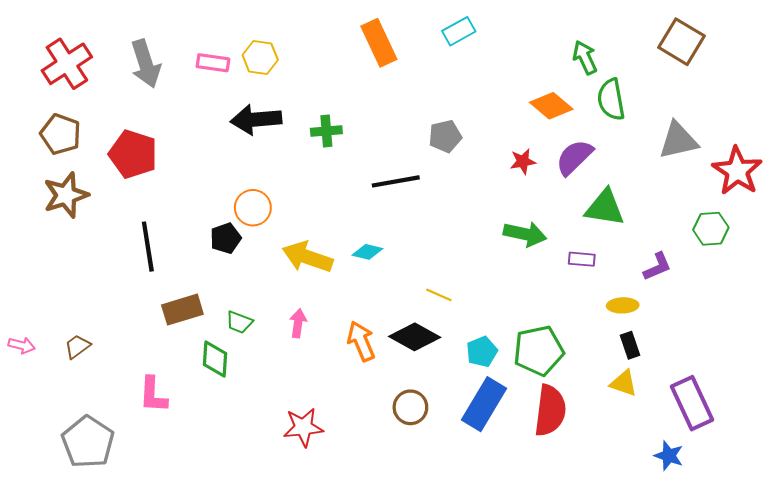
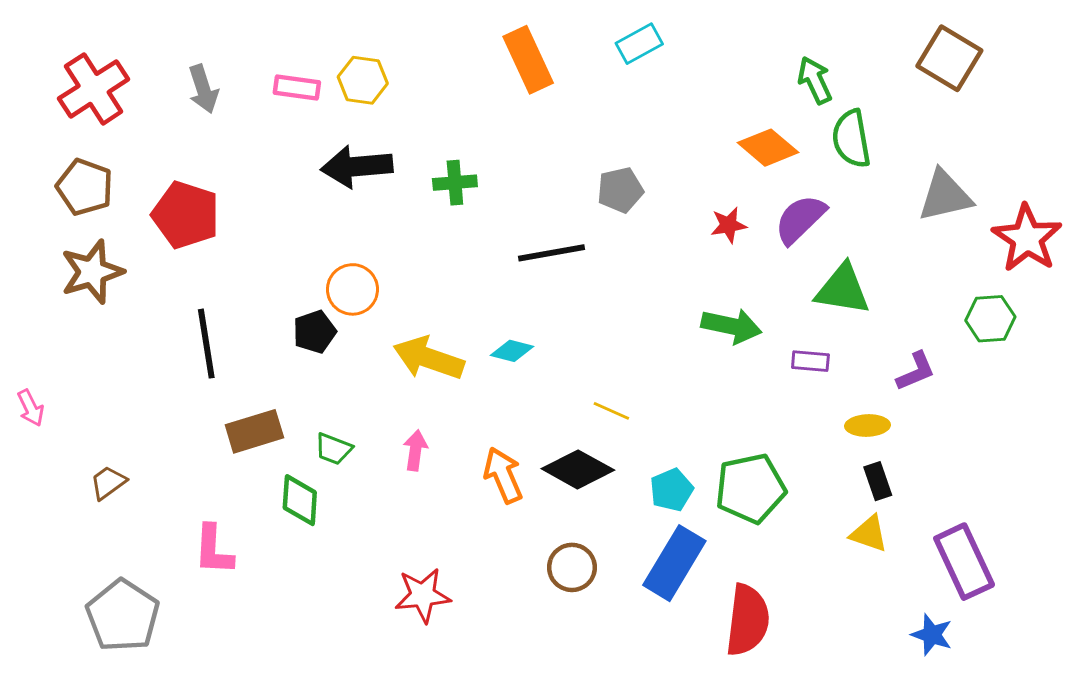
gray arrow: (146, 64) -> (203, 89), size x0.7
pink arrow: (22, 345) -> (31, 408), moved, turned 50
red semicircle: (550, 410) -> (748, 620), moved

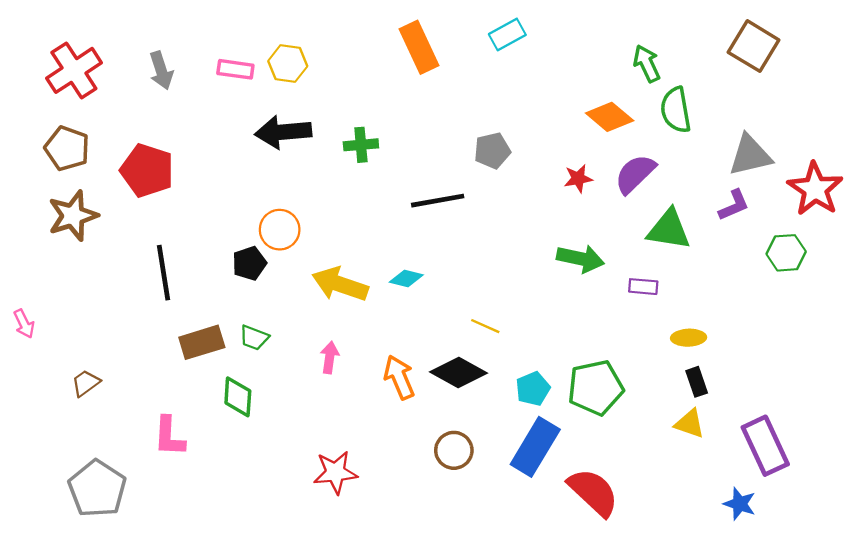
purple L-shape: (916, 371) -> (734, 205), moved
green trapezoid: (333, 449) -> (254, 338), moved
red semicircle: (748, 620) -> (593, 492), turned -54

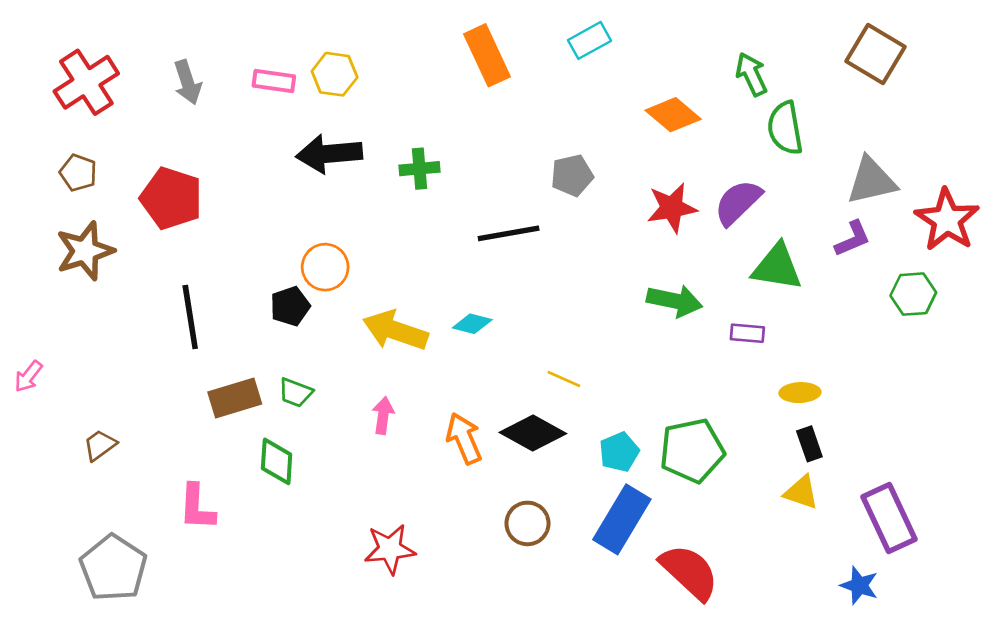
orange diamond: (610, 117) -> (673, 115), moved
brown pentagon: (67, 148) -> (78, 173), size x0.7
red star: (578, 179) -> (672, 208), size x1.5
pink arrow: (24, 324) -> (28, 376), turned 64

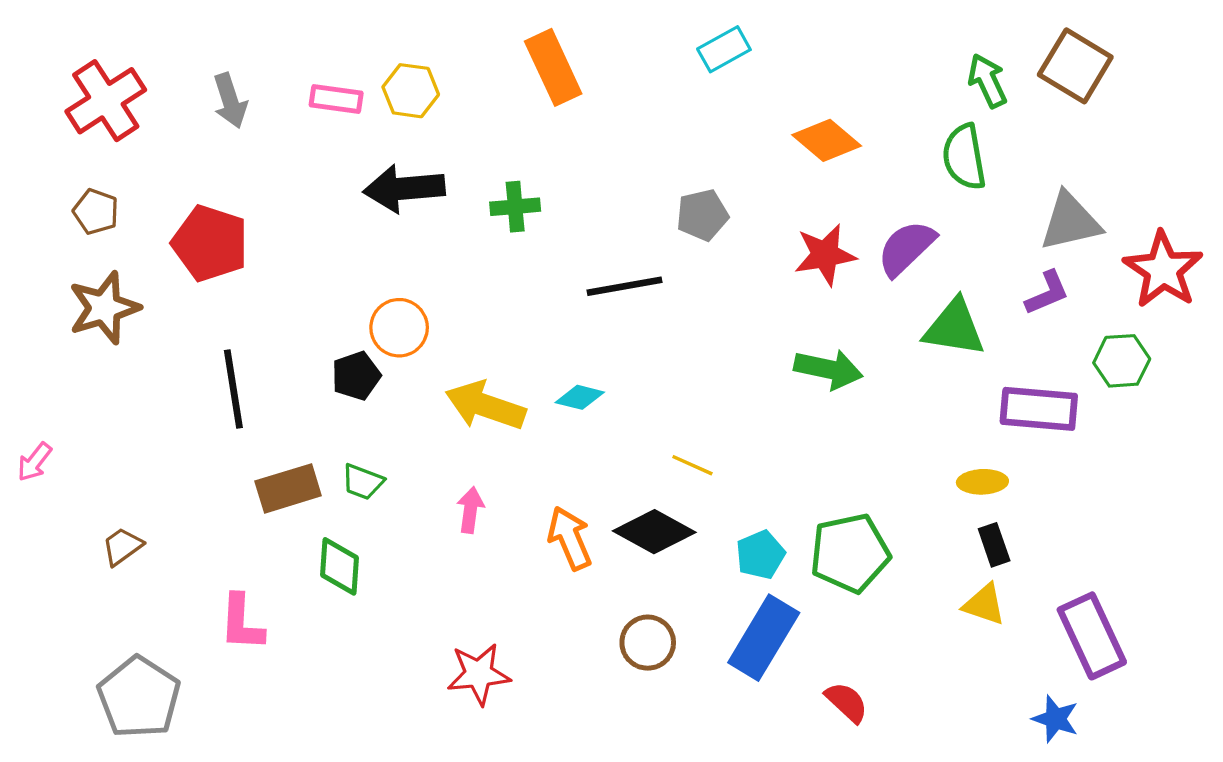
orange rectangle: (487, 55) -> (553, 67), moved
green arrow: (751, 74) -> (987, 81), moved
purple rectangle: (747, 333) -> (1039, 409), moved, size x1.8
red semicircle: (689, 572) -> (847, 702), size x0.6

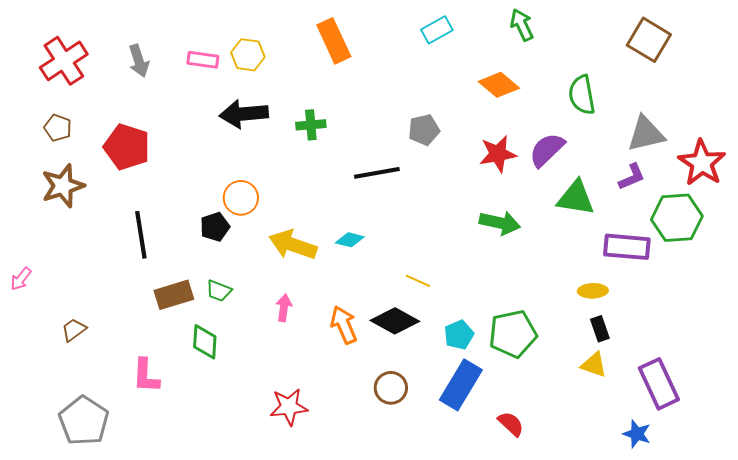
green arrow: (987, 81) -> (522, 25), moved
green hexagon: (1122, 361) -> (677, 218), size x1.5

